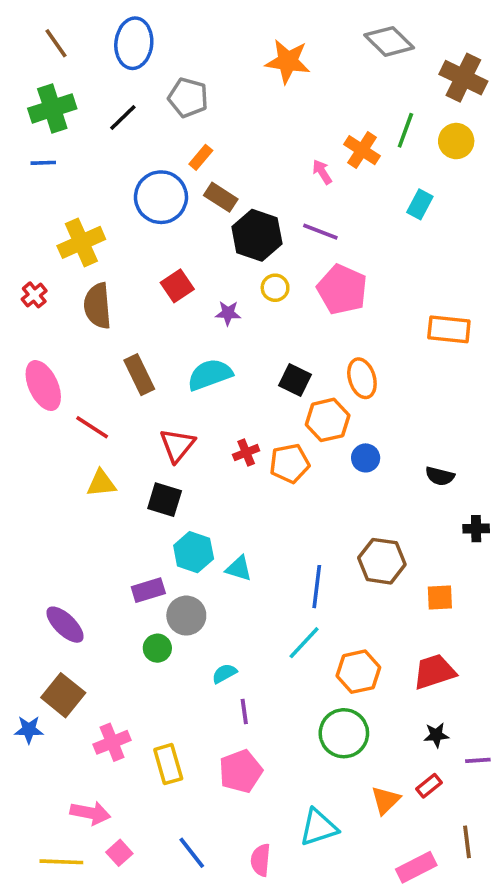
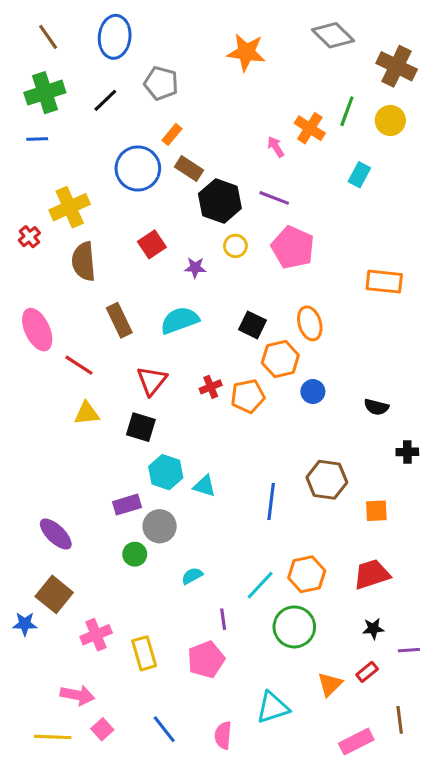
red cross: (34, 295) -> (29, 237), moved
cyan line: (304, 643) -> (260, 585), moved
purple line: (244, 712) -> (223, 619), moved

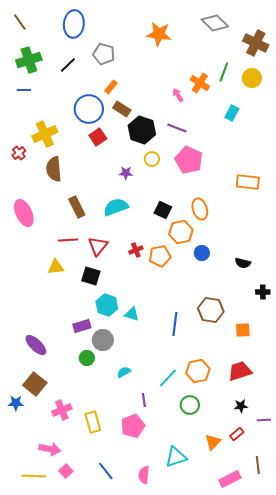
brown line: (48, 37) -> (20, 22), moved
red square: (152, 244) -> (98, 137), moved
red line: (79, 365) -> (68, 240), moved, turned -36
green circle: (294, 627) -> (190, 405), size x0.7

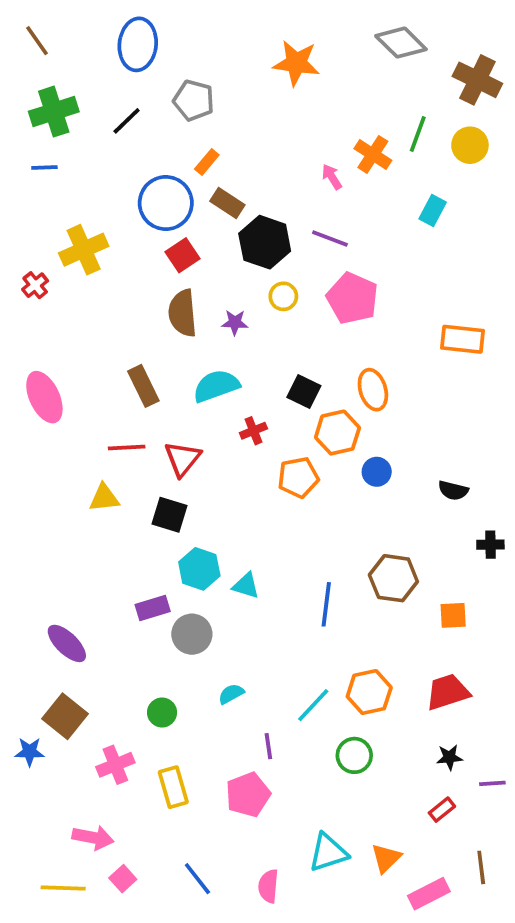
brown semicircle: (54, 169) -> (183, 313), moved
red cross: (136, 250) -> (253, 431), moved
green circle: (87, 358) -> (162, 713), moved
orange triangle: (213, 442) -> (386, 858), moved

